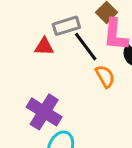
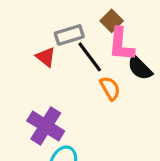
red triangle: (44, 47) -> (46, 57), turned 36

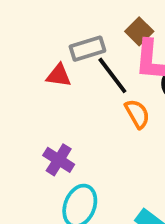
red triangle: (46, 57) -> (59, 75), turned -30
purple cross: (46, 126) -> (59, 160), size x0.7

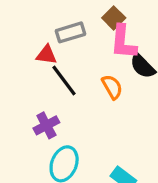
black line: (112, 75) -> (64, 80), moved
purple cross: (59, 160) -> (46, 125), turned 30

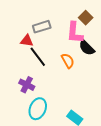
brown square: (114, 18) -> (86, 18), moved
purple cross: (46, 125) -> (27, 85), turned -35

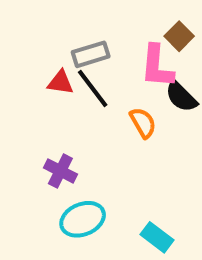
black line: (38, 57) -> (93, 89), moved
cyan ellipse: (38, 109) -> (83, 219), turned 45

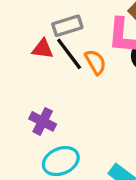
orange semicircle: (143, 123) -> (95, 62), moved

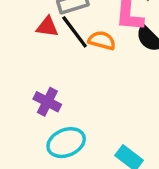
orange semicircle: (95, 62) -> (102, 40), turned -45

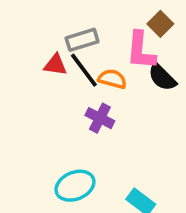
purple cross: (47, 102) -> (100, 118), moved

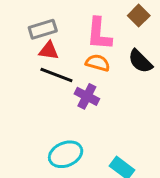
gray rectangle: (82, 40) -> (43, 29), moved
pink L-shape: (141, 51) -> (99, 34), moved
black line: (84, 70) -> (56, 75), moved, turned -32

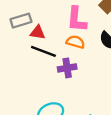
gray rectangle: (43, 29) -> (21, 21), moved
purple cross: (87, 96) -> (67, 68), turned -36

